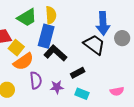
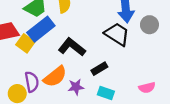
blue rectangle: (46, 36) -> (41, 29), moved, turned 40
orange semicircle: (23, 62) -> (55, 77), moved
purple semicircle: (36, 80) -> (32, 82), moved

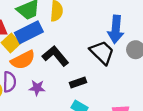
orange semicircle: (55, 77) -> (23, 60), moved
purple star: (76, 87) -> (37, 88), moved

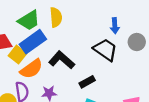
blue arrow: (116, 29) -> (115, 26), size x0.6

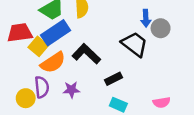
gray circle: (137, 42) -> (161, 28), moved

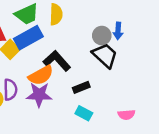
gray circle: (161, 28) -> (102, 36), moved
orange semicircle: (53, 62) -> (41, 75), moved
purple star: (71, 90) -> (39, 95), size x1.5

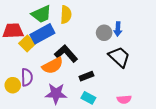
black trapezoid: (105, 55) -> (119, 57), moved
purple star: (39, 95) -> (56, 94), moved

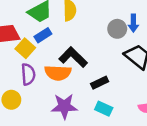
blue rectangle: (42, 34) -> (43, 35), size x0.6
orange semicircle: (53, 66) -> (58, 73), turned 35
purple semicircle: (27, 77) -> (28, 74), moved

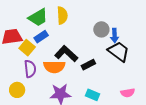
blue arrow: (133, 23) -> (115, 35), moved
black rectangle: (100, 83) -> (88, 65), moved

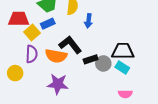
gray circle: (101, 29) -> (103, 63), moved
blue arrow: (115, 35) -> (88, 21), moved
black trapezoid: (119, 52) -> (123, 51), turned -45
cyan rectangle: (92, 95) -> (122, 68), moved

